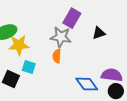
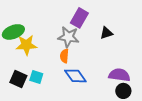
cyan square: (29, 67) -> (36, 77), moved
blue diamond: (87, 84) -> (75, 76), moved

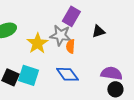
yellow star: (26, 45) -> (37, 43), moved, turned -30
orange semicircle: (64, 56) -> (70, 46), moved
cyan square: (36, 77) -> (28, 75), size x1.5

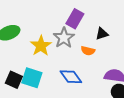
gray star: (60, 35) -> (64, 38), turned 30
orange semicircle: (70, 46) -> (88, 51), moved, turned -80

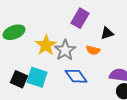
gray star: (64, 38) -> (65, 50), moved

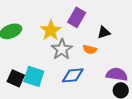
yellow star: (46, 45) -> (51, 30), moved
blue diamond: (76, 76) -> (73, 75), turned -60

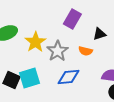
yellow star: (51, 30) -> (35, 42), moved
cyan square: (34, 76) -> (29, 78), turned -35

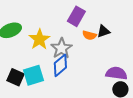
orange semicircle: (85, 51) -> (89, 35), moved
blue diamond: (68, 77) -> (60, 65), moved, turned -35

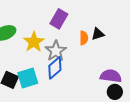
purple rectangle: (76, 16) -> (59, 19), moved
orange semicircle: (89, 35) -> (84, 38), turned -104

